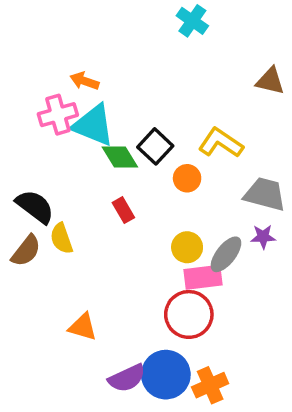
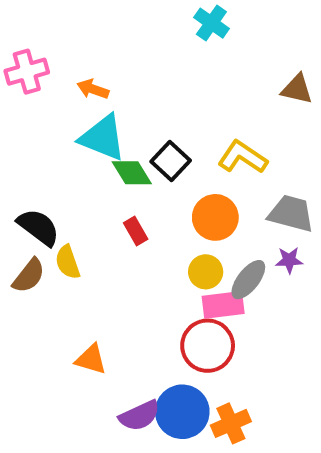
pink cross: (58, 115) -> (27, 72), moved
orange circle: (187, 178) -> (215, 217), moved, size x1.5

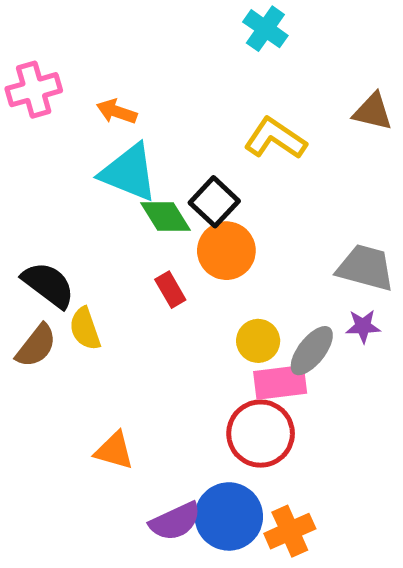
yellow L-shape: (243, 157) -> (275, 138), moved
orange circle: (215, 217) -> (226, 251), moved

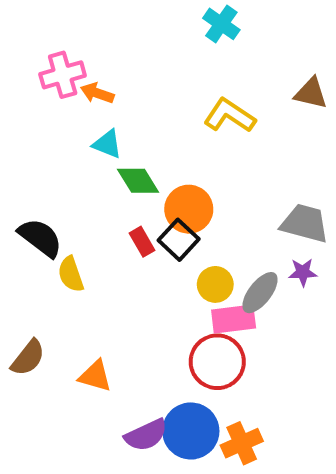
pink cross: (34, 90) -> (63, 75), moved
cyan triangle: (129, 173) -> (107, 144), size x0.6
black square: (214, 202) -> (179, 240), moved
brown semicircle: (36, 346) -> (28, 358), moved

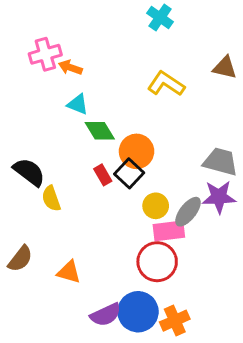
purple star: (303, 272) -> (219, 197), size x1.6

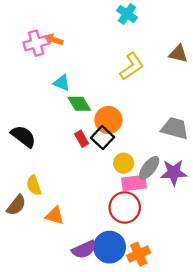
orange arrow: (70, 68) -> (54, 40), moved
yellow L-shape: (166, 84) -> (132, 66), turned 112
purple star: (219, 197) -> (174, 173), moved
yellow semicircle: (51, 198) -> (34, 185), moved

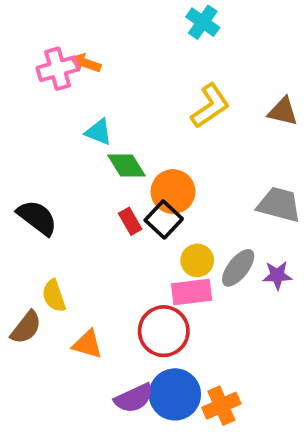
brown triangle: (178, 54) -> (283, 112), moved
purple star: (174, 173) -> (277, 275), size x0.7
pink rectangle: (134, 183) -> (192, 292), moved
red circle: (125, 207) -> (164, 331), moved

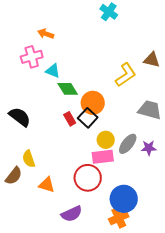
pink cross: (58, 69) -> (32, 57), moved
yellow L-shape: (210, 106) -> (126, 75), moved
blue circle: (175, 394) -> (124, 199), moved

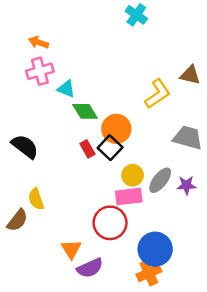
orange arrow: (46, 34) -> (39, 42), moved
orange triangle: (47, 185) -> (71, 249), moved, turned 42

